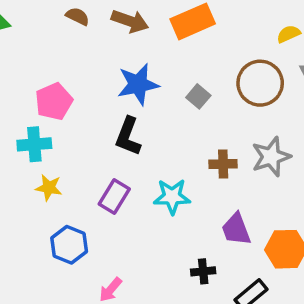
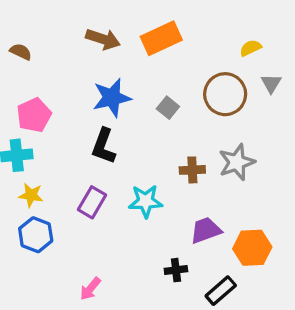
brown semicircle: (78, 16) -> (21, 52), moved
purple trapezoid: (236, 229) -> (206, 230), turned 92
blue hexagon: (69, 245) -> (36, 235), moved

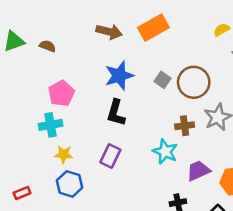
brown circle: (225, 94) -> (194, 82), moved
cyan star: (146, 201) -> (165, 152), moved, turned 30

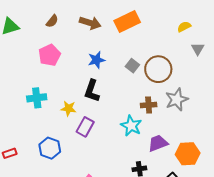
brown semicircle: (47, 46) -> (52, 21), moved, turned 104
blue star: (119, 76) -> (96, 60), size x0.7
pink pentagon: (61, 93) -> (50, 55), moved
yellow star: (64, 154) -> (69, 108), moved

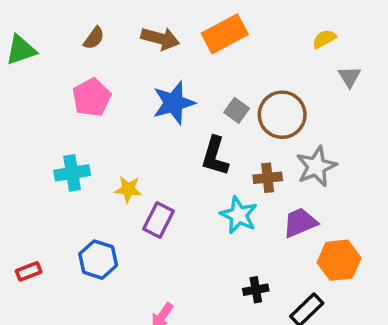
blue star: (96, 60) -> (174, 103), size x1.4
black L-shape: (92, 91) -> (215, 156), moved
purple trapezoid: (158, 143) -> (300, 223), moved

